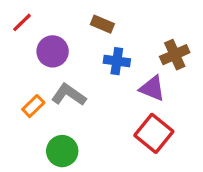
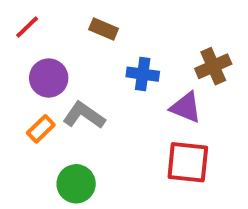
brown rectangle: (102, 24) -> (104, 29), moved
purple circle: (53, 51) -> (49, 78), moved
red square: (154, 133) -> (188, 162), turned -33

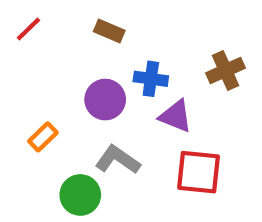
purple circle: (49, 78) -> (105, 100), moved
purple triangle: (186, 107) -> (176, 116), moved
gray L-shape: (84, 115) -> (118, 160), moved

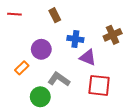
red line: (28, 29) -> (14, 14), turned 48
brown rectangle: (109, 31) -> (55, 15), turned 40
purple circle: (105, 100) -> (41, 49), moved

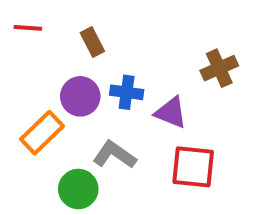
brown rectangle: (55, 15) -> (92, 42), moved
blue cross: (75, 39) -> (127, 92), moved
orange rectangle: (22, 68) -> (42, 133), size x1.5

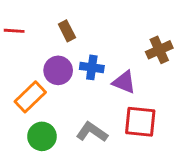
red line: (28, 28) -> (14, 31), moved
gray L-shape: (115, 155) -> (92, 132), moved
green circle: (78, 189) -> (42, 136), moved

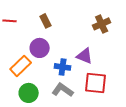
brown cross: (159, 50) -> (102, 24), moved
blue cross: (92, 67) -> (63, 67), moved

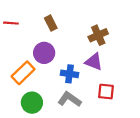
brown cross: (102, 24) -> (98, 35), moved
red square: (96, 83) -> (106, 92), size x0.7

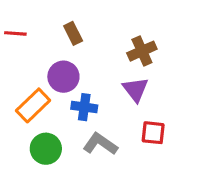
purple triangle: (94, 62) -> (136, 89), turned 30
blue cross: (70, 74) -> (84, 107), moved

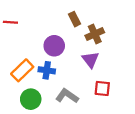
brown rectangle: (73, 33) -> (74, 19), moved
purple circle: (63, 77) -> (54, 46), moved
blue cross: (84, 107) -> (47, 70), moved

